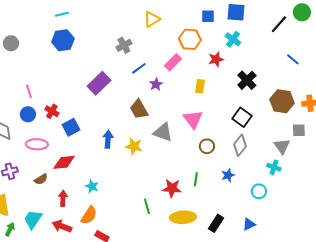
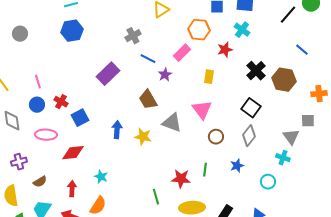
blue line: (139, 68) -> (148, 59), turned 63
brown hexagon: (282, 101) -> (284, 80), moved
brown semicircle: (41, 179) -> (40, 182), moved

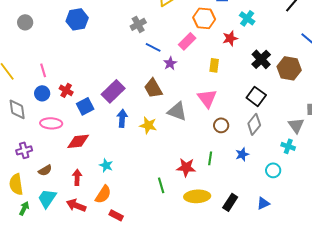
purple rectangle: (108, 74) -> (113, 91), moved

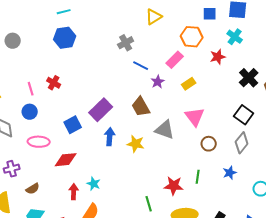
yellow rectangle: (214, 65) -> (189, 84), moved, turned 48
red cross: (66, 90) -> (54, 83), moved
red arrow: (77, 177) -> (74, 192), moved

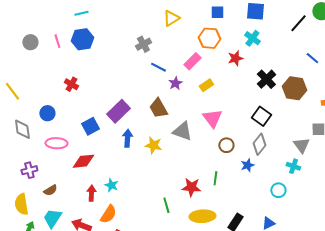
blue square: (210, 14) -> (217, 12), moved
pink line: (31, 89) -> (57, 41), moved
blue star: (230, 173) -> (247, 165), moved

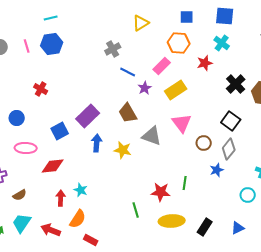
yellow rectangle: (206, 85) -> (176, 90), size x1.5
brown circle: (226, 145) -> (204, 143), moved

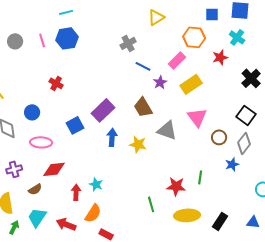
blue square: (187, 17) -> (212, 14), moved
red diamond: (53, 166) -> (54, 169), moved
blue triangle: (238, 228) -> (253, 222), turned 32

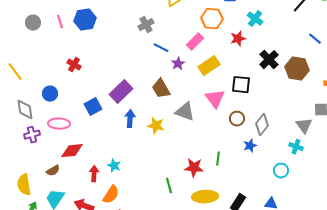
black square: (246, 115) -> (241, 85), moved, turned -30
purple cross: (14, 169) -> (32, 135), moved

